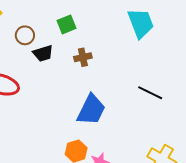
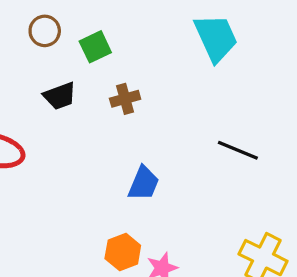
brown circle: (25, 35) -> (45, 31), moved
blue trapezoid: (91, 110) -> (144, 183), size x0.7

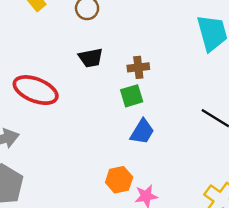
green square: (95, 47) -> (132, 96), moved

